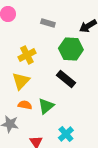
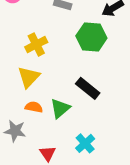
black rectangle: (66, 79) -> (88, 88), moved

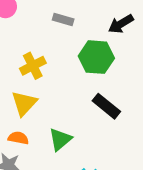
black rectangle: (88, 88) -> (106, 106), moved
orange semicircle: (34, 107) -> (18, 138), moved

